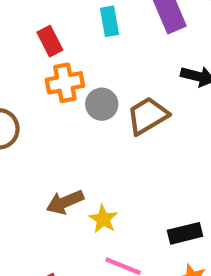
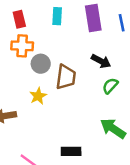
brown trapezoid: (148, 116) -> (66, 77), turned 115
yellow star: (103, 219) -> (38, 96), moved

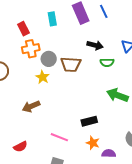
brown trapezoid: (66, 77) -> (71, 64), turned 100
green semicircle: (110, 86) -> (107, 63), turned -120
yellow star: (38, 96) -> (43, 77), moved

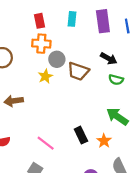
brown arrow: (31, 106) -> (14, 101), moved
black rectangle: (89, 121) -> (81, 135), turned 63
orange star: (93, 143) -> (104, 141), moved

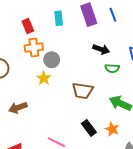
brown trapezoid: (78, 71) -> (83, 91), moved

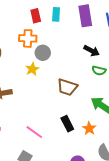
red rectangle: (28, 26) -> (36, 16), moved

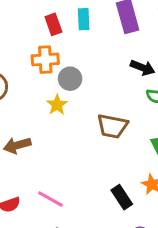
black rectangle: (67, 124) -> (122, 197), moved
pink line: (34, 132) -> (50, 199), moved

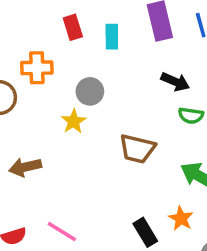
cyan rectangle: (84, 19) -> (112, 37), moved
orange cross: (45, 60) -> (37, 68), moved

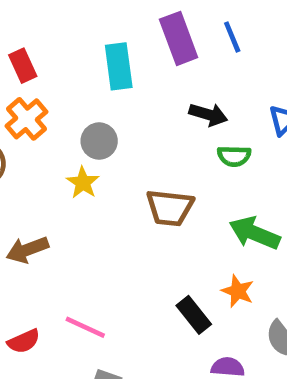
red rectangle: (73, 27) -> (23, 66), moved
cyan rectangle: (112, 37) -> (119, 66), size x1.4
orange cross: (37, 68) -> (26, 119), turned -32

